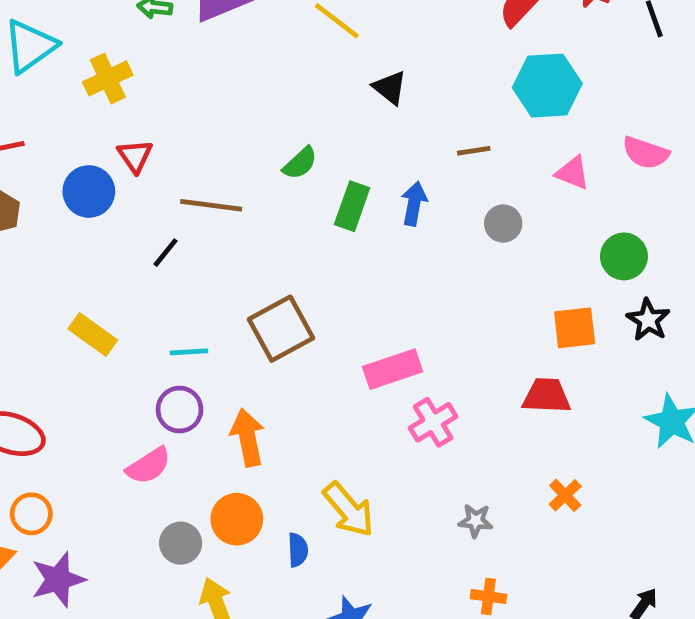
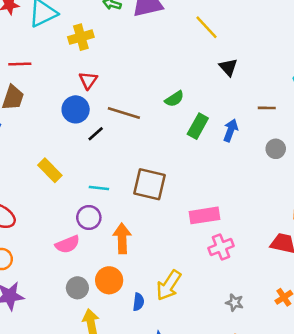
blue circle: (89, 191) -> (76, 109), moved
brown square: (281, 329) -> (149, 184), turned 32
yellow arrow: (349, 510) -> (169, 285), turned 64

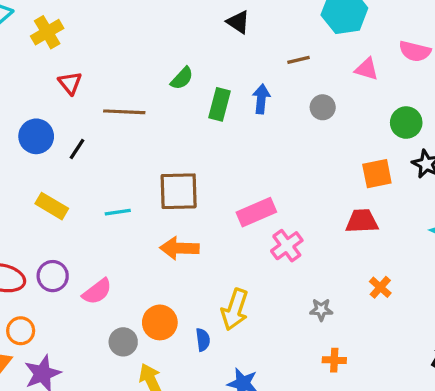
blue circle: (76, 109) -> (36, 136), moved
black line: (96, 134) -> (77, 149), moved
purple circle: (89, 218) -> (53, 276), moved
orange arrow: (122, 238) -> (180, 248), moved, turned -72

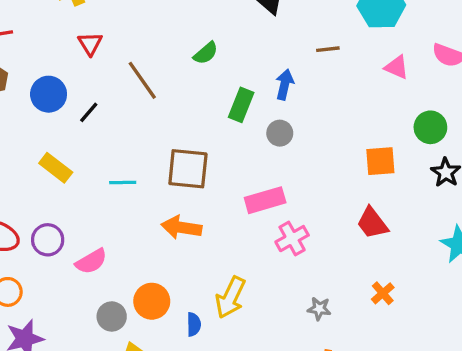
green rectangle: (220, 104) -> (241, 105), moved
gray circle: (323, 107) -> (280, 133), moved
brown line: (124, 112) -> (142, 80), turned 45
orange square: (377, 174) -> (380, 161), moved
red trapezoid: (362, 221) -> (372, 223), turned -132

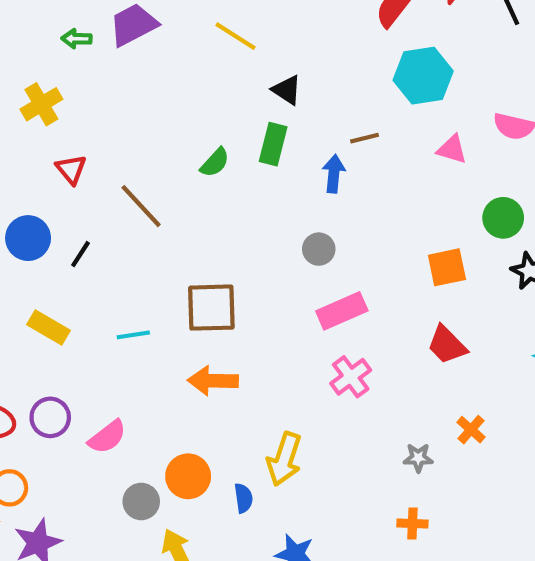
blue arrow: (285, 85) -> (334, 174), moved
green rectangle: (241, 105) -> (273, 144), moved
pink rectangle: (265, 200) -> (342, 311), moved
gray star: (319, 309) -> (418, 458), moved

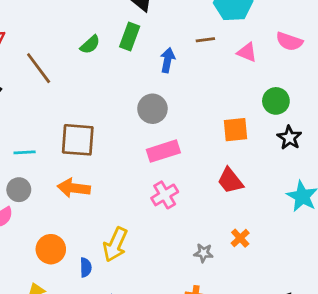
brown line: (365, 138) -> (205, 40), moved
gray circle: (319, 249) -> (152, 109), size x1.4
gray circle: (141, 501) -> (19, 190), moved

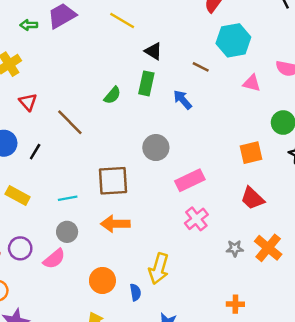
brown line: (205, 40) -> (201, 67), moved, turned 42
blue arrow: (168, 60) -> (183, 100), turned -45
gray circle: (152, 109) -> (156, 148), moved
orange cross: (240, 238) -> (268, 248), size x1.6
gray star: (203, 253) -> (235, 248), moved

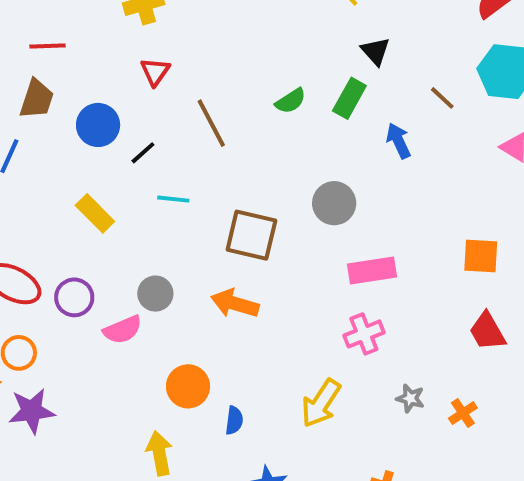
cyan line: (68, 198) -> (173, 199), moved
red trapezoid: (252, 198) -> (487, 331), moved
orange cross: (268, 248) -> (463, 413), size x0.6
yellow arrow: (159, 269) -> (321, 403), moved

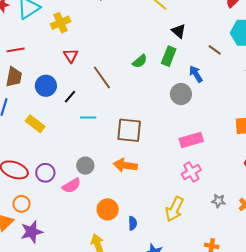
gray circle: (334, 203) -> (181, 94), moved
yellow rectangle: (95, 213) -> (35, 124), moved

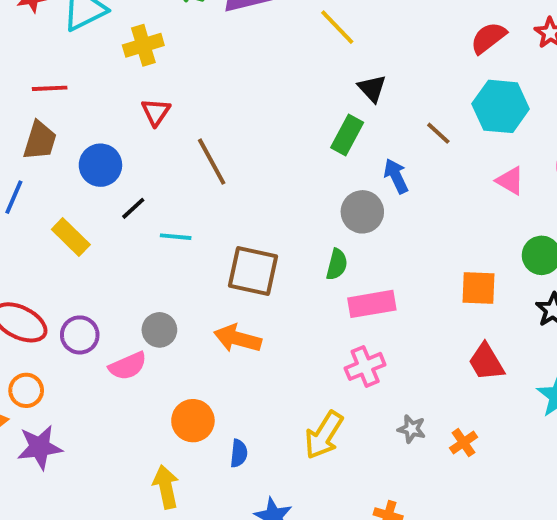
green semicircle: (140, 61) -> (337, 264), moved, turned -42
black line: (70, 97) -> (133, 208), moved

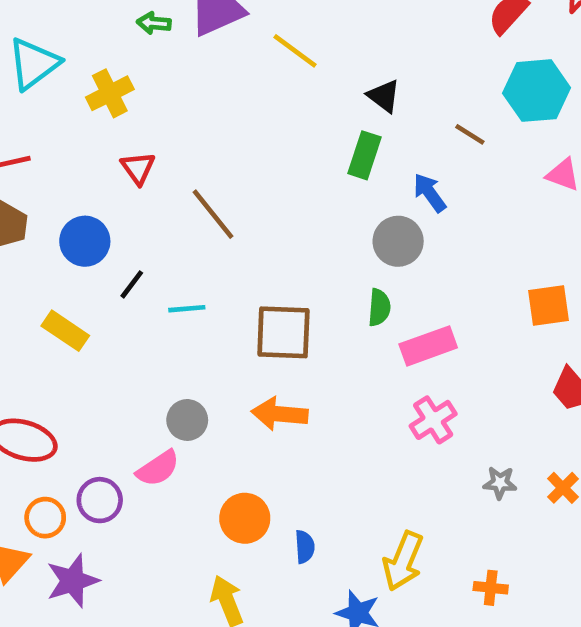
yellow line: (337, 27) -> (295, 51), moved
purple circle: (80, 335) -> (100, 500), moved
yellow arrow: (324, 435) -> (403, 561), moved

